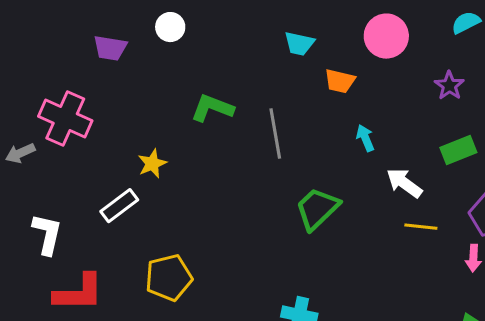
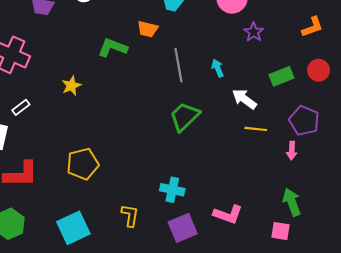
orange trapezoid: (340, 81) -> (148, 29), moved
purple star: (449, 86) -> (254, 32), moved
gray line: (275, 134) -> (178, 65), moved
white rectangle: (119, 206) -> (21, 107), moved, size x0.7

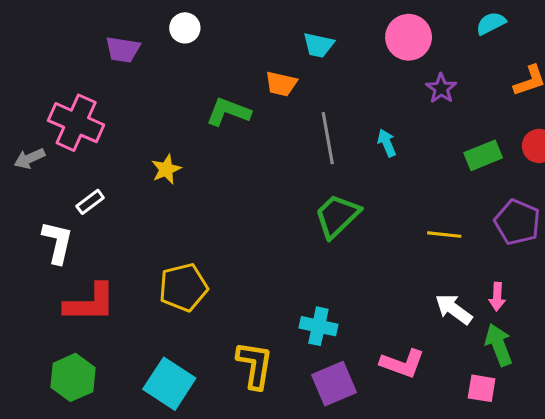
white arrow: (244, 99) -> (454, 309), moved
pink arrow: (292, 151) -> (497, 297), moved
yellow L-shape: (130, 215) -> (255, 365), size x1.4
cyan square: (73, 228) -> (169, 384), turned -32

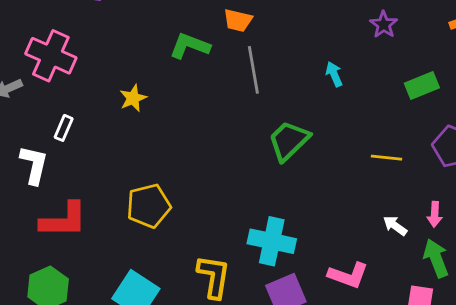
gray line: (328, 138) -> (253, 70), moved
white rectangle: (90, 202) -> (64, 128), turned -30
white arrow: (454, 309) -> (395, 226), size x0.7
cyan cross: (318, 326) -> (272, 241), size x1.4

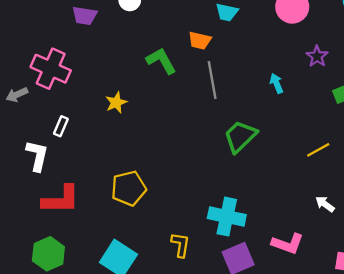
purple star: (384, 25) -> (317, 56), moved
green L-shape: (190, 46) -> (161, 61), turned 40
yellow line: (386, 158) -> (318, 150), turned -35
yellow L-shape: (214, 277) -> (180, 245), size x0.7

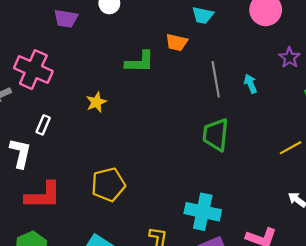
green L-shape: (161, 61) -> (140, 62), turned 120
gray line: (212, 80) -> (216, 79), moved
green trapezoid: (240, 136) -> (216, 135), turned -40

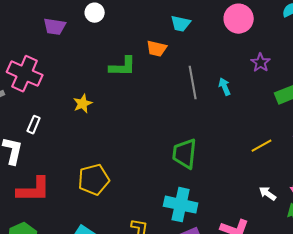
green trapezoid: (216, 135) -> (185, 154), moved

